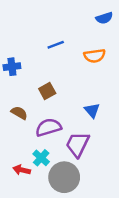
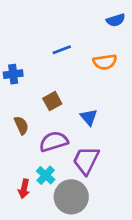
blue triangle: (92, 110) -> (89, 117), moved
brown semicircle: (19, 113) -> (21, 125), turned 35
red arrow: (22, 170) -> (24, 189), turned -91

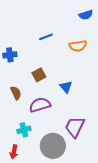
purple trapezoid: (86, 160) -> (75, 127), moved
cyan cross: (46, 175) -> (24, 130), moved, turned 32
red arrow: (24, 189) -> (14, 152), moved

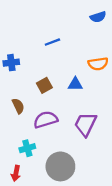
orange semicircle: (78, 46) -> (98, 64), moved
blue triangle: (66, 87) -> (75, 84), moved, turned -48
purple trapezoid: (75, 127) -> (86, 124), moved

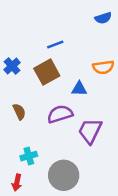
blue cross: (11, 63) -> (12, 66), turned -35
brown square: (44, 85) -> (47, 72), moved, size x1.5
purple semicircle: (46, 120) -> (60, 114), moved

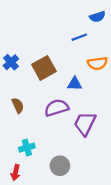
blue line: (55, 44) -> (79, 37), moved
gray circle: (64, 175) -> (60, 166), size x0.7

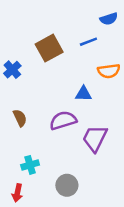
brown square: (44, 68) -> (49, 48), moved

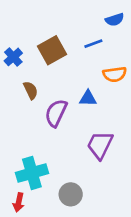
blue cross: (12, 70) -> (13, 57), moved
brown semicircle: (20, 118) -> (31, 90), moved
purple semicircle: (63, 120) -> (56, 113), moved, turned -48
cyan cross: (30, 165) -> (32, 173), size x1.6

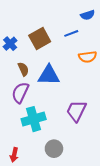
blue triangle: (88, 98) -> (49, 75), moved, size x1.6
purple semicircle: (56, 113) -> (20, 93), moved
cyan cross: (32, 173) -> (34, 119), moved

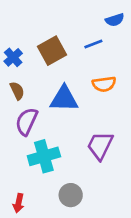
orange semicircle: (88, 57) -> (104, 84), moved
brown semicircle: (23, 69) -> (17, 91), moved

